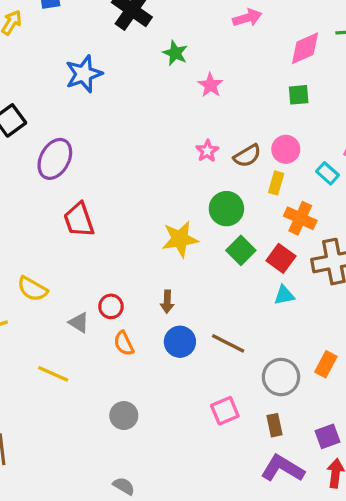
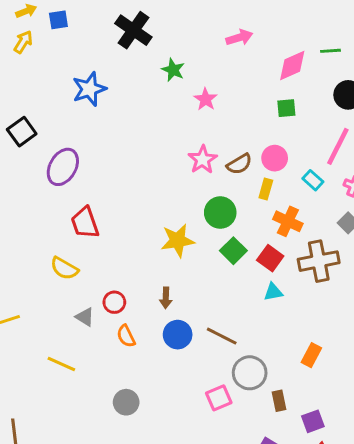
pink star: (207, 151) -> (203, 160), size x1.4
yellow semicircle: (32, 289) -> (64, 268), moved
gray circle: (281, 377) -> (250, 373), moved
brown rectangle: (275, 425) -> (279, 401), moved

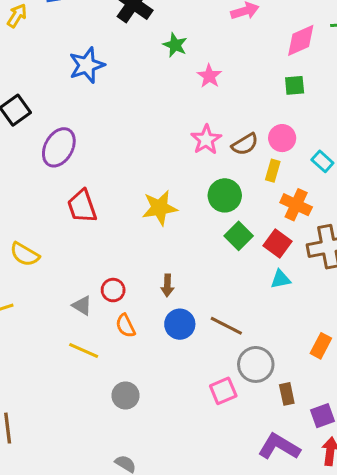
yellow star: (178, 240) -> (160, 208), moved
yellow semicircle: (64, 268) -> (25, 254), moved
yellow line: (61, 364) -> (84, 351), moved

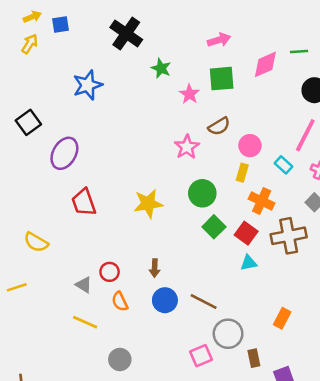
green square: (295, 85) -> (222, 79), moved, size x1.5
brown semicircle: (245, 144) -> (219, 126), moved

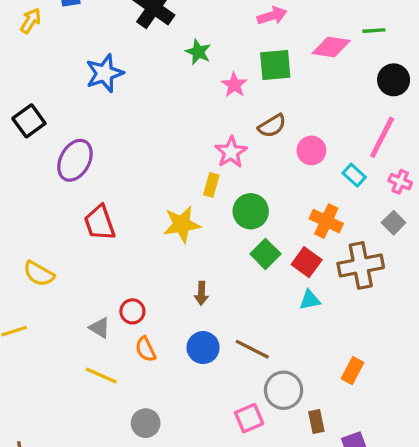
pink diamond: (265, 64) -> (331, 47), turned 32
yellow rectangle: (242, 173) -> (211, 185), moved
brown arrow: (155, 268) -> (201, 293), moved

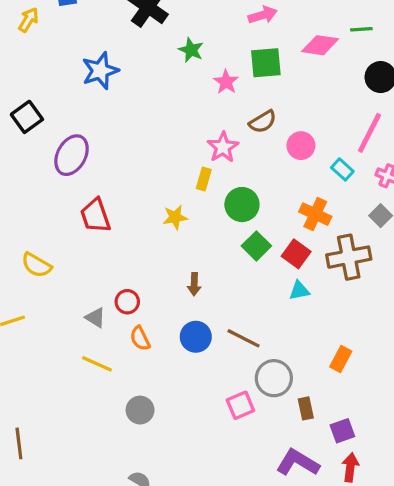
yellow star: (182, 224) -> (175, 217), size x0.7

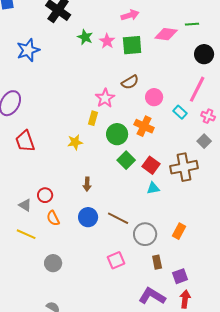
pink star: (226, 82) -> (107, 41), moved
orange cross: (315, 214) -> (144, 126), moved
gray circle: (274, 378) -> (145, 234), moved

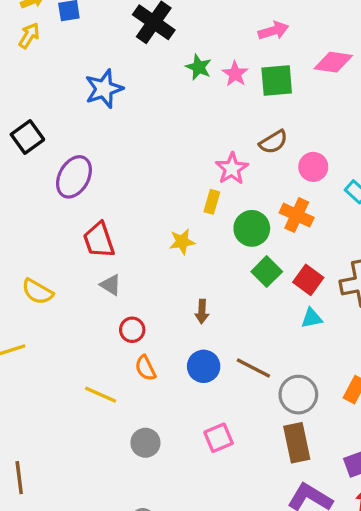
gray triangle: (25, 205) -> (111, 285), moved
pink square: (116, 260) -> (219, 438), moved
brown rectangle: (157, 262) -> (297, 443), moved, size x1.6

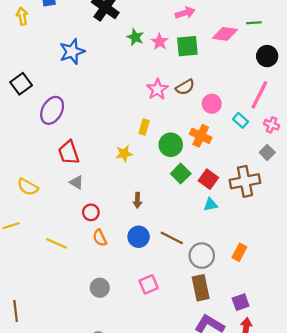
yellow arrow: (29, 36) -> (22, 16), turned -42
pink star: (232, 169) -> (157, 89), moved
yellow line: (101, 395) -> (57, 243), moved

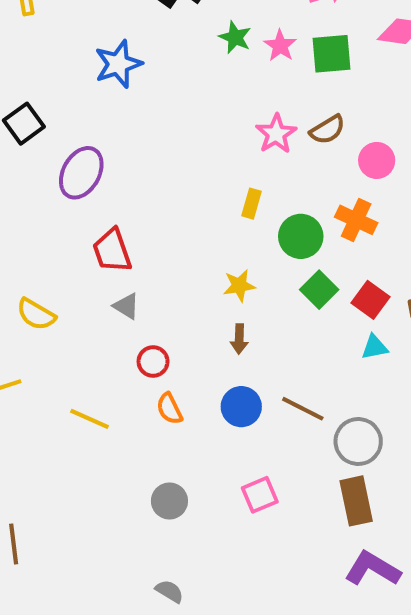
yellow star: (124, 154) -> (239, 286), moved

